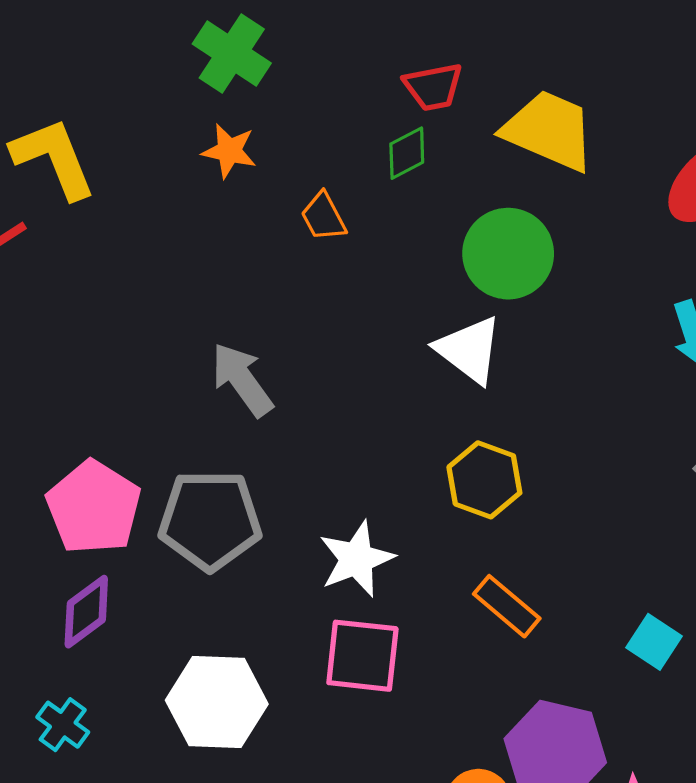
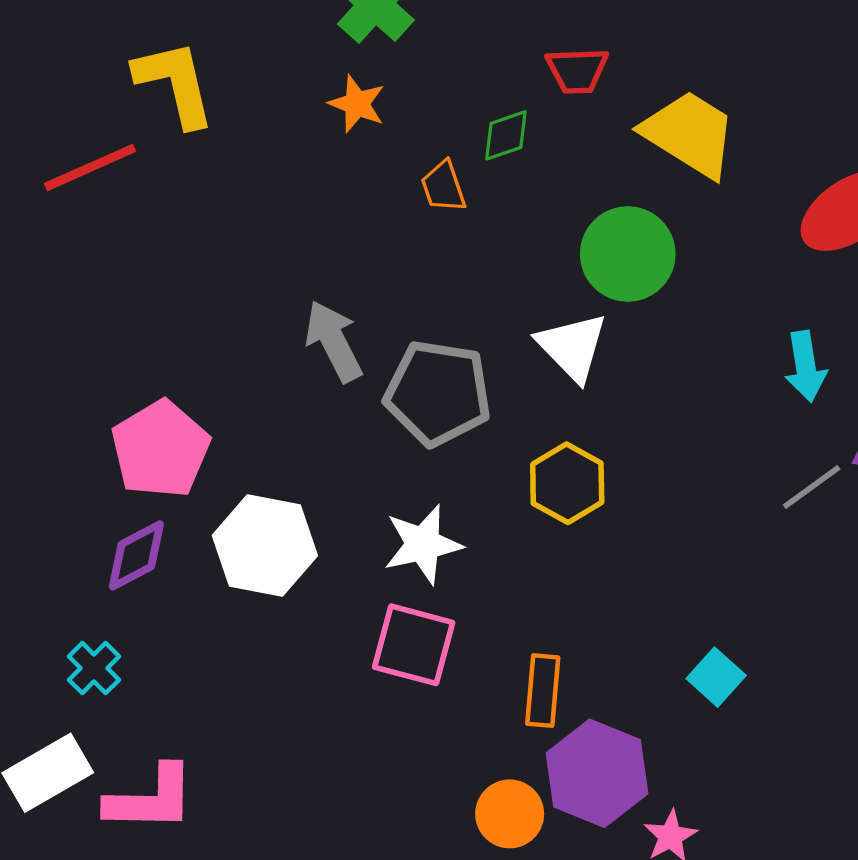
green diamond: (407, 153) -> (506, 135), moved
gray pentagon: (210, 520) -> (438, 393), moved
orange rectangle: (507, 606) -> (543, 691), moved, turned 46
white hexagon: (217, 702) -> (265, 545), moved

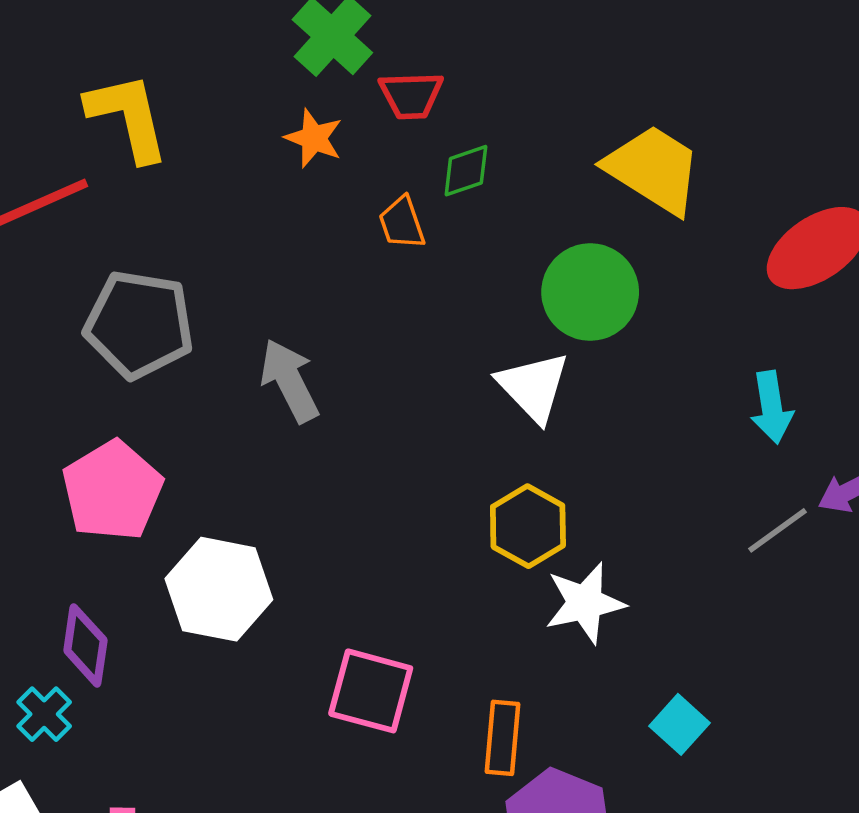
red trapezoid: (577, 70) -> (411, 95), moved
gray pentagon: (438, 393) -> (139, 324), moved
white star: (423, 544) -> (585, 603), moved
purple diamond: (136, 555) -> (85, 645), moved, turned -54

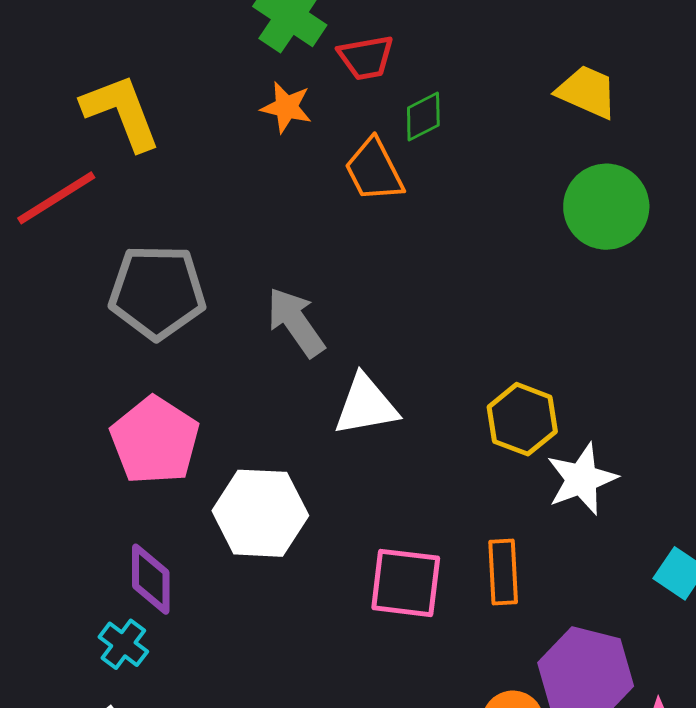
yellow trapezoid: (653, 169) -> (587, 92), size x0.7
orange trapezoid: (402, 223) -> (374, 170), size x1.4
green circle: (590, 292) -> (606, 207), moved
white triangle: (533, 387) -> (366, 405), moved, turned -48
orange rectangle: (503, 738) -> (503, 572), moved

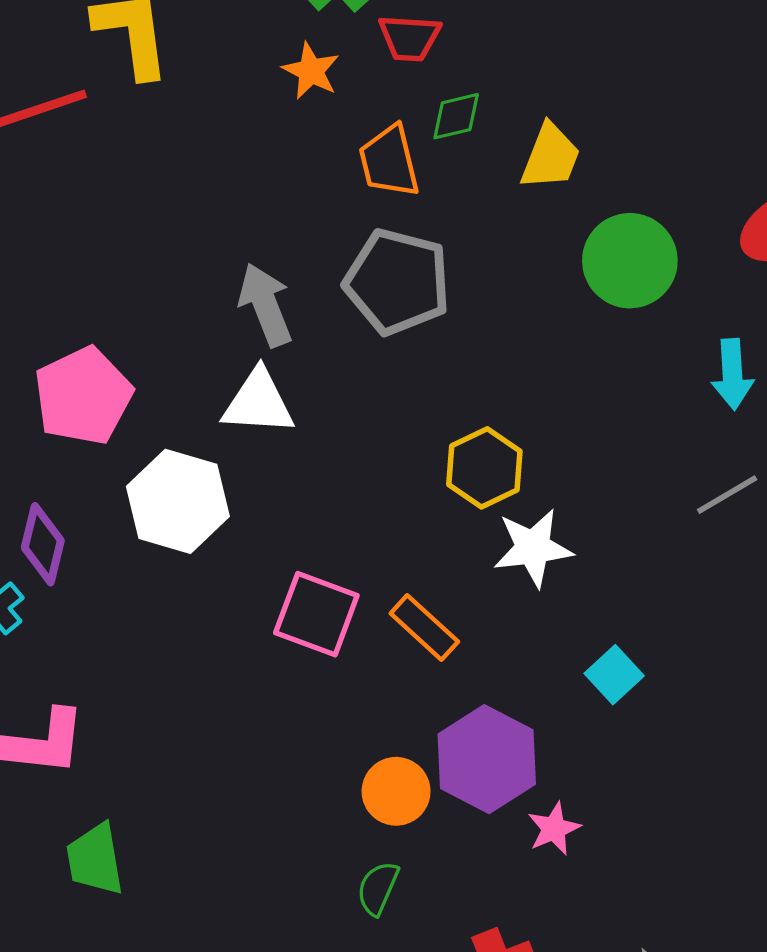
yellow trapezoid: (587, 92) -> (551, 157), moved, turned 74
gray pentagon: (157, 292) -> (397, 282), moved
white triangle: (366, 405) -> (258, 402), moved
orange rectangle: (503, 572) -> (424, 628), turned -58

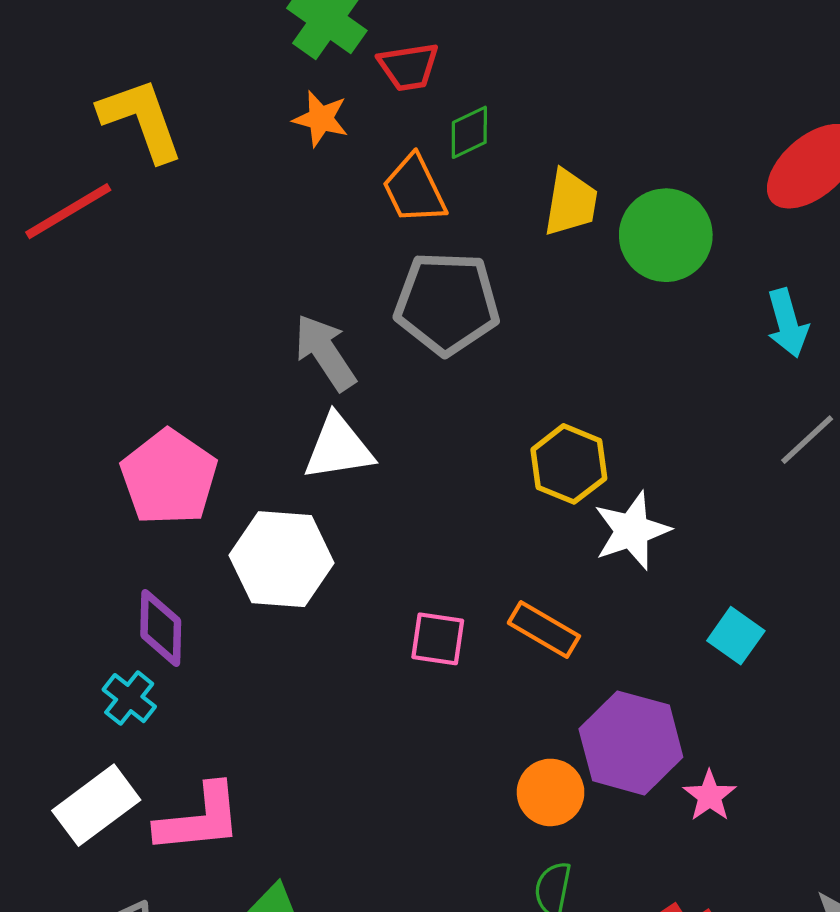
yellow trapezoid: (551, 157) -> (571, 203), moved
pink square: (316, 614) -> (438, 639), size x0.7

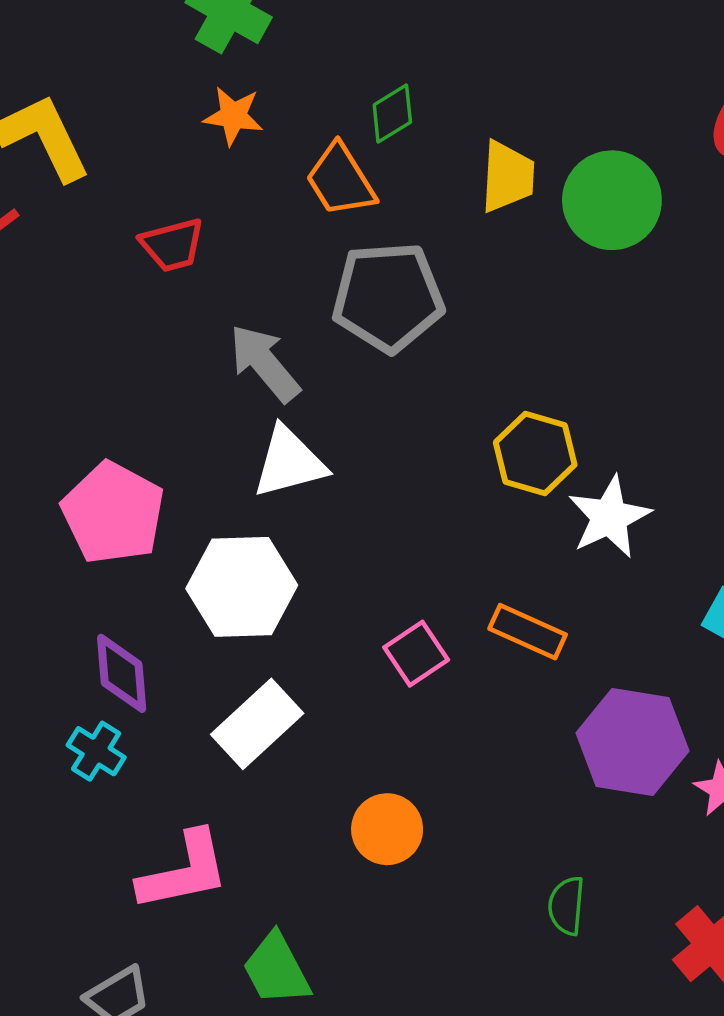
red trapezoid: (409, 67) -> (172, 245), moved
pink square: (438, 639) -> (416, 654), turned -36
orange circle: (551, 792) -> (387, 829), moved
white rectangle: (96, 805) -> (257, 724), moved

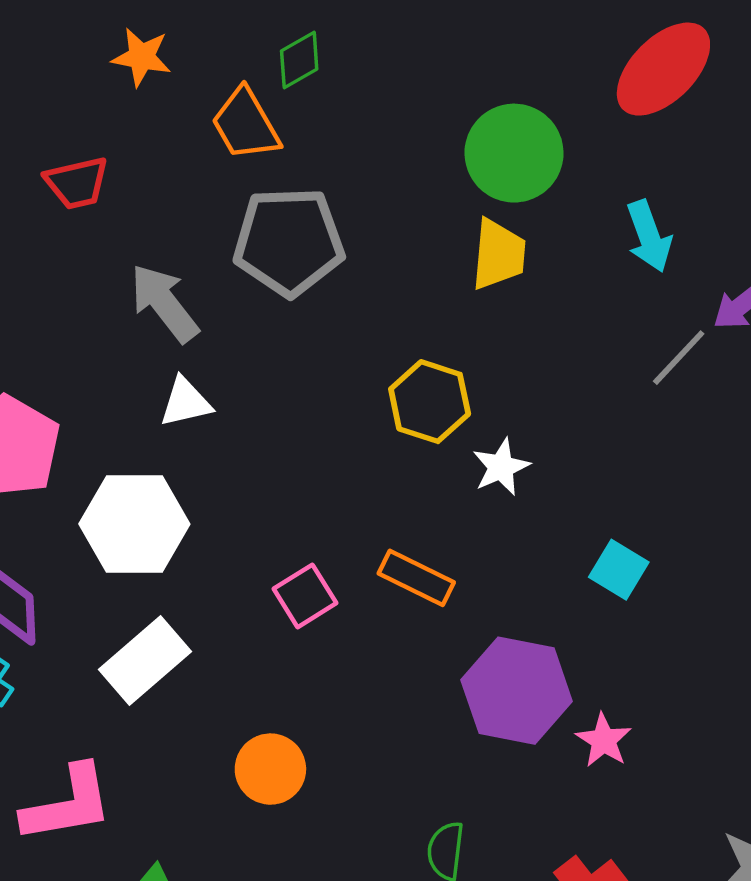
yellow trapezoid: (508, 177) -> (499, 254), moved
white triangle: (289, 462) -> (186, 402), size x0.7
white star: (609, 517) -> (501, 467), size x0.7

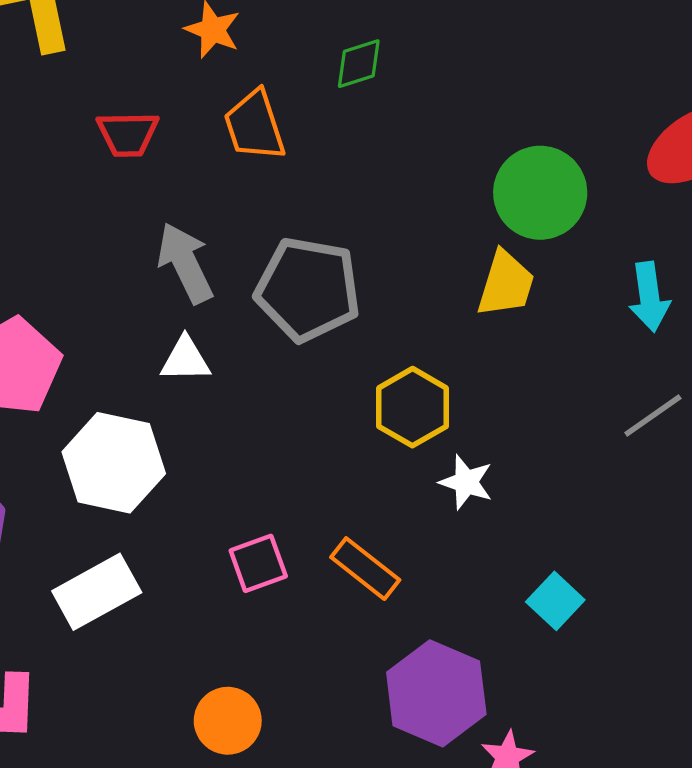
orange trapezoid: (246, 124) -> (255, 126), moved
gray pentagon: (289, 242) -> (308, 289), moved
white star: (501, 467) -> (466, 482), turned 30
orange circle: (270, 769) -> (228, 721), moved

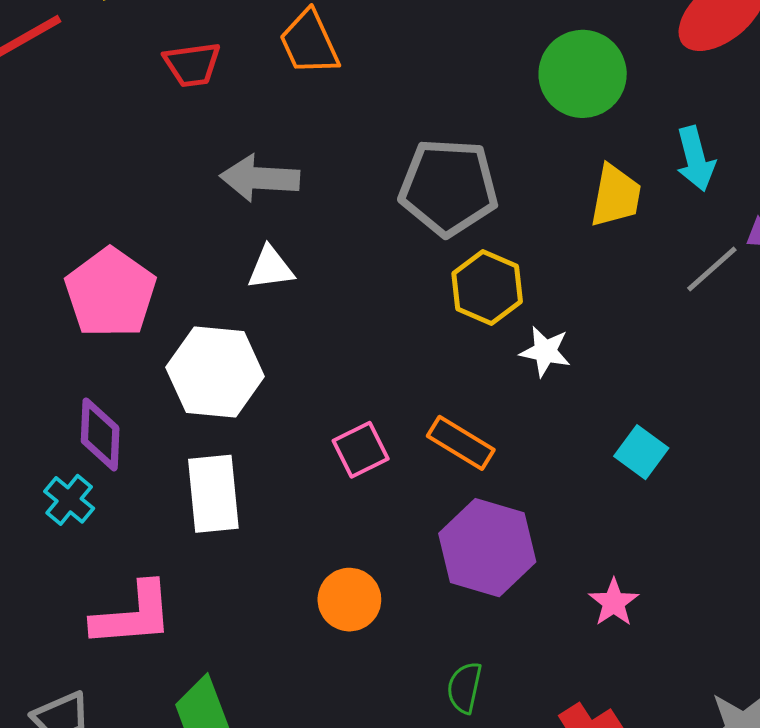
gray arrow: (185, 263) -> (260, 178), turned -54
yellow trapezoid: (506, 284) -> (616, 196), moved
gray pentagon: (308, 289) -> (448, 187), moved
white rectangle: (97, 592) -> (213, 494), turned -60
purple hexagon: (436, 693) -> (487, 548), moved

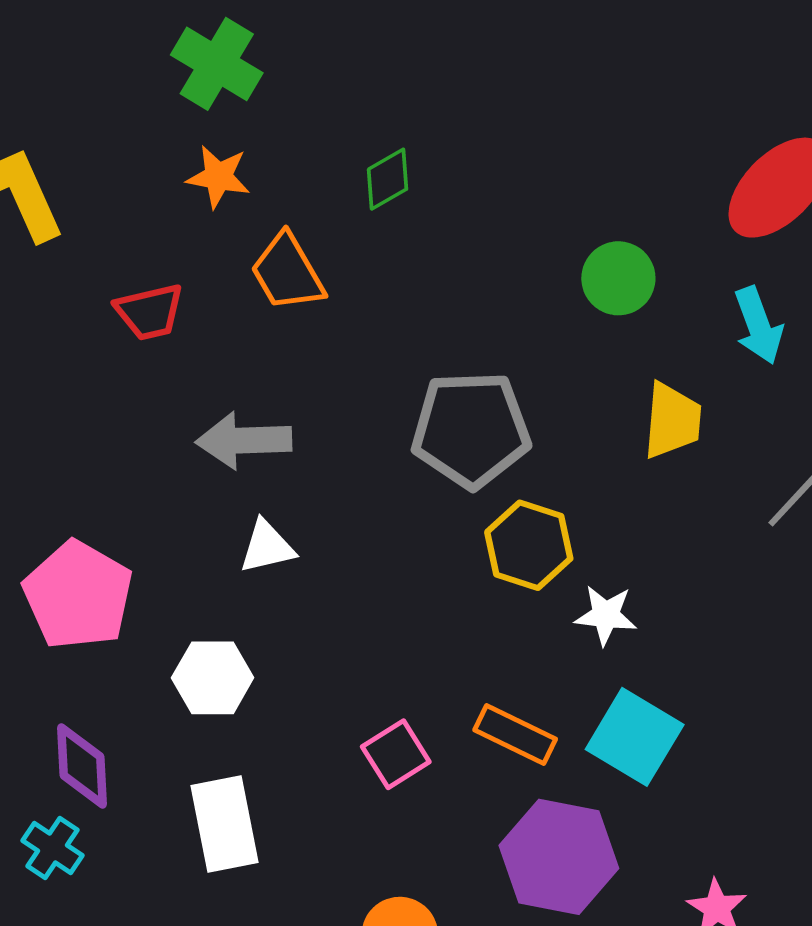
green circle: (583, 74) -> (618, 278), size x0.7
cyan arrow: (696, 159) -> (758, 325), moved
white hexagon: (215, 372) -> (213, 678), size x0.7
cyan square: (641, 452) -> (635, 737), moved, size x1.5

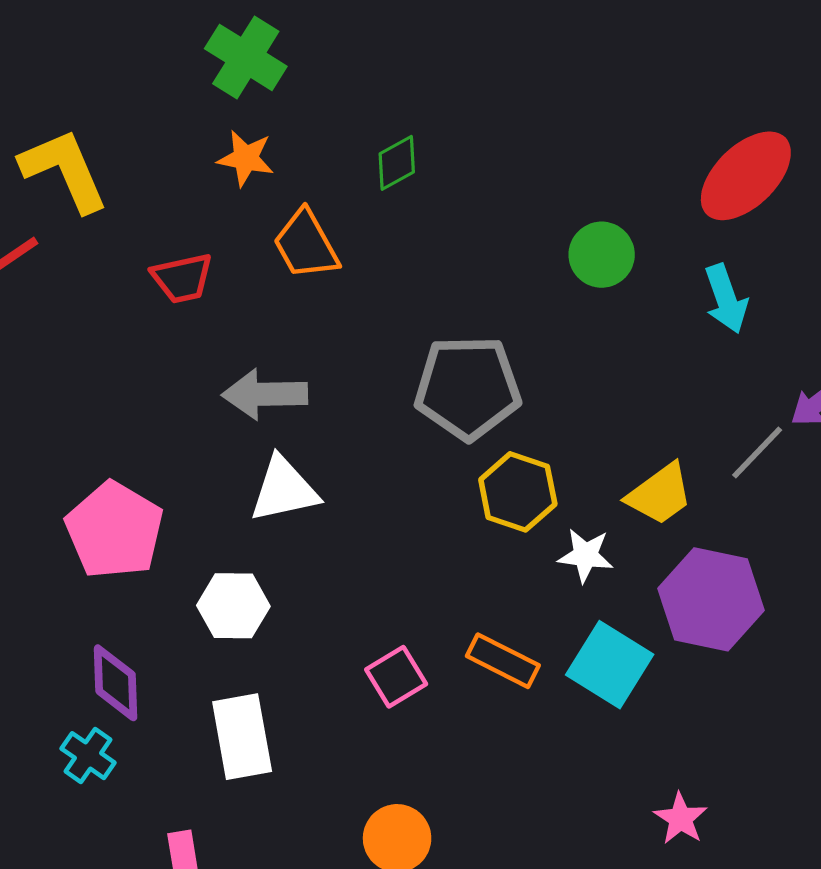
yellow trapezoid: (672, 421) -> (660, 494), moved, turned 48
white triangle: (267, 547) -> (284, 490), size x1.4
purple hexagon: (559, 857) -> (711, 599), moved

